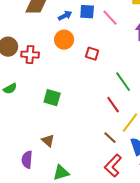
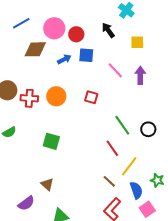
pink line: (110, 18) -> (115, 70), moved
orange circle: (64, 40) -> (56, 96), moved
purple semicircle: (27, 160) -> (26, 203), turned -132

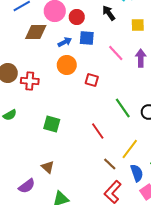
orange circle: (56, 96) -> (67, 65), moved
red line: (112, 148) -> (98, 131), moved

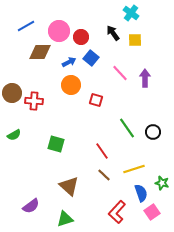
yellow square: (138, 25) -> (135, 40), moved
blue square: (87, 38) -> (91, 58), turned 35
yellow line: (130, 149) -> (134, 169), turned 35
brown line: (110, 164) -> (104, 175), moved
brown triangle: (48, 167) -> (69, 186), moved, size x1.5

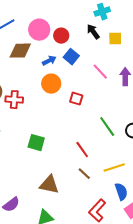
cyan cross: (131, 13) -> (102, 12), moved, turned 35
brown triangle: (69, 186) -> (49, 185), turned -30

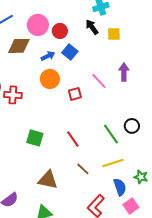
pink line: (100, 72) -> (99, 81), moved
red square: (76, 99) -> (75, 94), turned -32
green line: (107, 127) -> (111, 134), moved
red line: (82, 150) -> (73, 139), moved

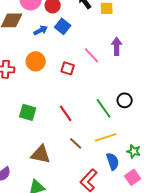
orange circle: (50, 79) -> (36, 61), moved
red square: (75, 94) -> (68, 68), turned 32
pink square: (131, 206) -> (133, 177), moved

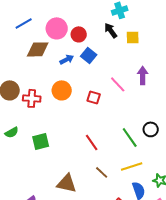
green square: (28, 112) -> (41, 141), moved, turned -30

